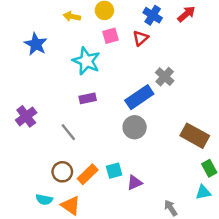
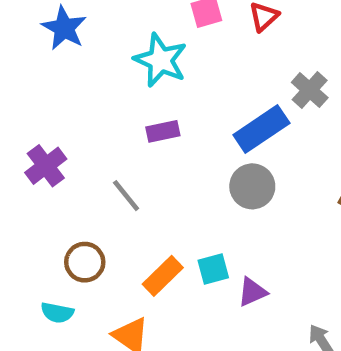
brown circle: (62, 172) -> (85, 262), moved
cyan semicircle: (44, 200) -> (57, 313), moved

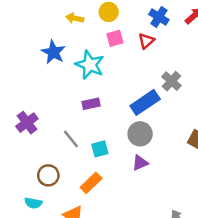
blue star: (64, 28) -> (53, 52), moved
cyan square: (213, 269) -> (100, 149), moved
purple triangle: (252, 292) -> (140, 163), moved

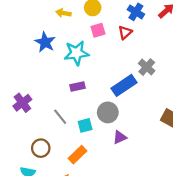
cyan star: (90, 65) -> (76, 53), turned -30
gray circle: (140, 134) -> (108, 112), moved

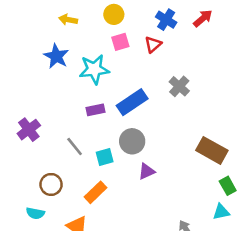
yellow arrow: (63, 13) -> (68, 20), moved
blue rectangle: (124, 85) -> (132, 102), moved

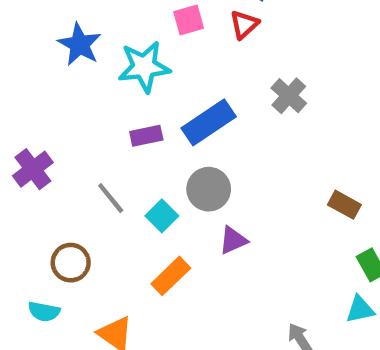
brown rectangle: (212, 150) -> (344, 205), size x0.6
cyan square: (105, 157) -> (162, 216), turned -30
orange rectangle: (96, 192) -> (171, 276), moved

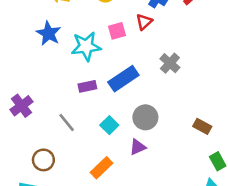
pink square: (189, 20) -> (117, 31), moved
gray circle: (209, 189) -> (145, 117), moved
cyan square: (162, 216) -> (109, 125), moved

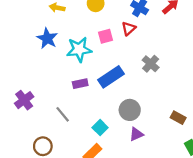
cyan square: (109, 125) -> (100, 128), moved
purple triangle: (138, 147) -> (136, 134), moved

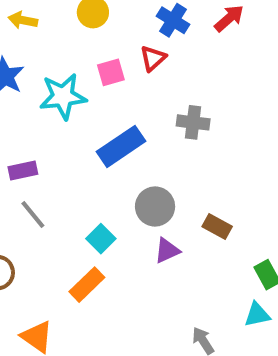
gray cross: (151, 64) -> (193, 122), turned -35
purple rectangle: (80, 84) -> (23, 170), moved
brown rectangle: (178, 118) -> (217, 227), moved

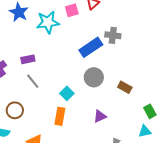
blue rectangle: (121, 146) -> (91, 47), moved
purple triangle: (167, 251) -> (100, 116), moved
orange rectangle: (87, 285) -> (60, 116), turned -36

